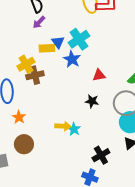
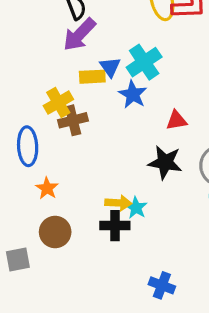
purple arrow: (39, 22) -> (79, 35), size x1.6
black star: (92, 101) -> (165, 162), size x1.5
black cross: (101, 155) -> (115, 226), moved, turned 30

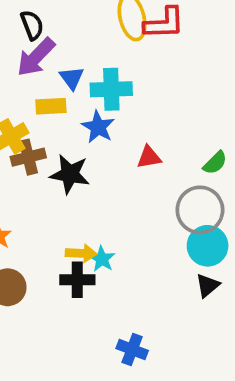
cyan cross: (144, 62) -> (111, 89), turned 32
blue triangle: (110, 67) -> (72, 78), moved
black star: (165, 162) -> (70, 174), moved

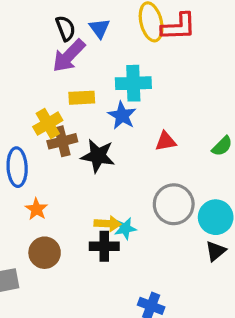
blue triangle: (72, 78) -> (99, 28), moved
gray circle: (200, 210) -> (174, 204), moved
cyan star: (102, 259) -> (125, 228), turned 30

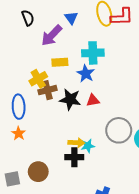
black semicircle: (66, 28) -> (28, 18), moved
red triangle: (166, 141) -> (93, 100), moved
orange star: (36, 209) -> (19, 133), moved
brown circle: (45, 253) -> (38, 172), moved

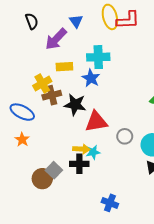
red triangle: (93, 100) -> (96, 122), moved, size x1.6
blue ellipse: (19, 107) -> (22, 112), turned -60
gray circle: (119, 130) -> (125, 136), size x0.6
gray square: (12, 179) -> (54, 170), moved, turned -35

